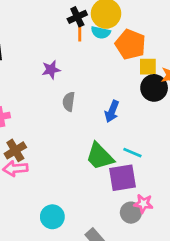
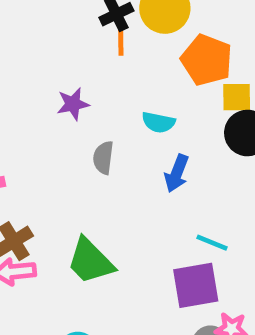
cyan semicircle: (101, 33) -> (158, 122), moved
green trapezoid: (100, 156) -> (90, 261), moved

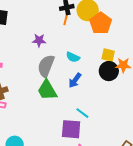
orange pentagon: (207, 60) -> (101, 23), moved
gray semicircle: (103, 158) -> (46, 66), size x1.6
green trapezoid: (90, 261) -> (47, 90), moved

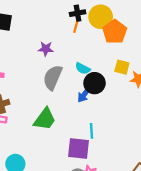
black circle: (109, 71) -> (95, 83), moved
green trapezoid: (47, 90) -> (45, 119), moved, turned -115
cyan line: (82, 113) -> (92, 131), turned 48

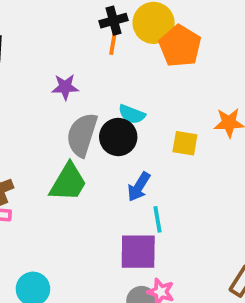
yellow square: (122, 67) -> (185, 143), moved
black circle: (95, 83) -> (118, 137), moved
blue arrow: (84, 94) -> (139, 187), moved
green trapezoid: (45, 119) -> (68, 182), moved

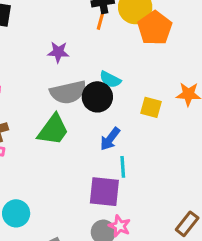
gray semicircle: (82, 135) -> (68, 92), turned -126

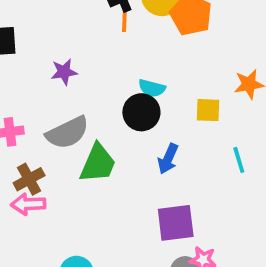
purple star: (58, 52) -> (64, 72), moved
gray semicircle: (68, 92) -> (67, 133), moved
cyan line: (123, 167) -> (239, 160), moved

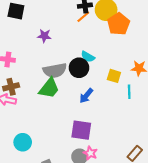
orange line: (125, 19) -> (83, 17), turned 32
gray semicircle: (67, 133) -> (55, 70), moved
cyan line: (239, 160) -> (129, 92), moved

